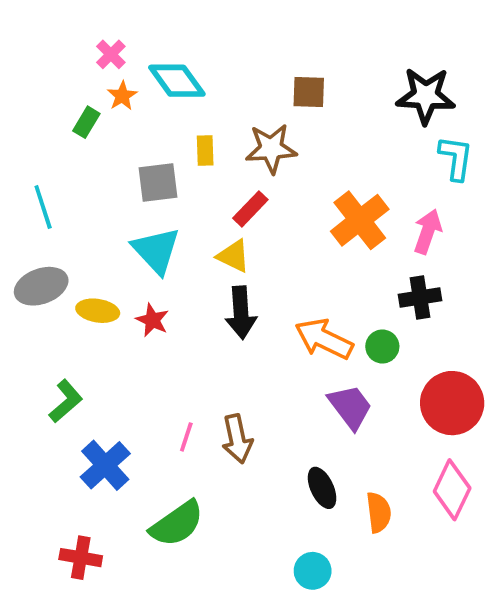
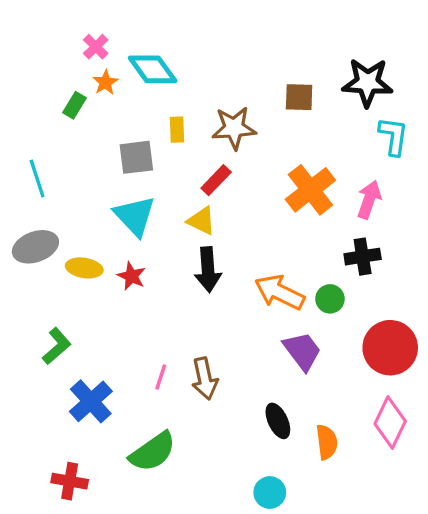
brown square: (309, 92) -> (299, 97), moved

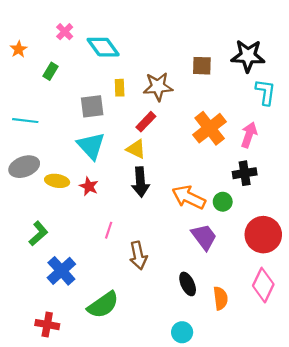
orange star: (105, 82) -> (19, 49), moved
cyan line: (37, 178) -> (25, 121), turned -65
pink line: (161, 377) -> (109, 230), moved

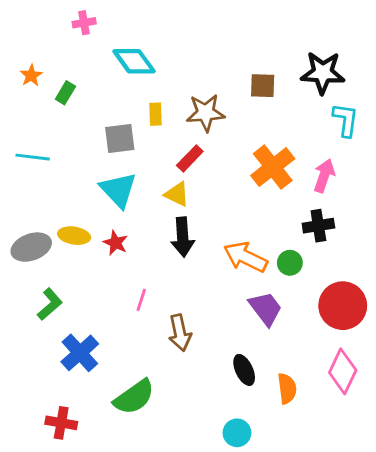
pink cross: (65, 32) -> (84, 23), moved, turned 35
orange star: (19, 49) -> (31, 76), moved
gray ellipse: (24, 167) -> (31, 247), moved

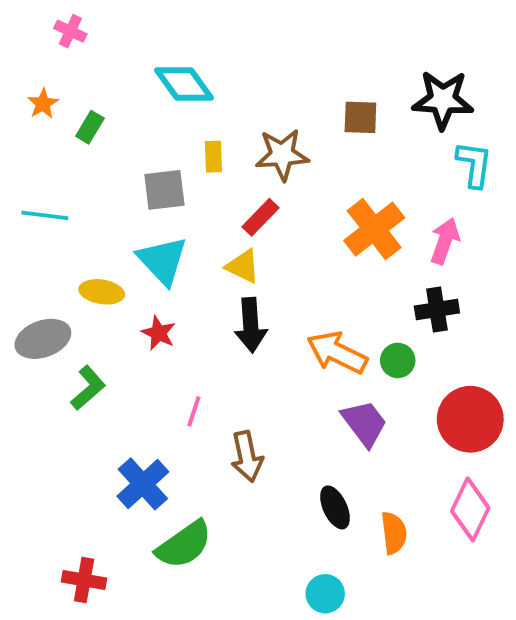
pink cross: (84, 23) -> (70, 31), moved, turned 35
yellow ellipse: (74, 236) -> (102, 292), moved
green L-shape: (50, 304) -> (88, 388), moved
blue cross: (80, 353) -> (143, 484), moved

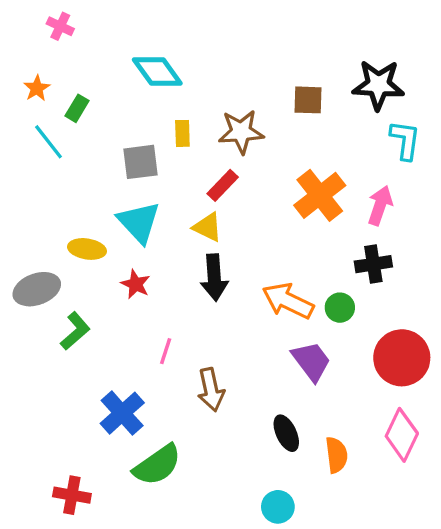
cyan line: (45, 215) -> (48, 142), moved, turned 45

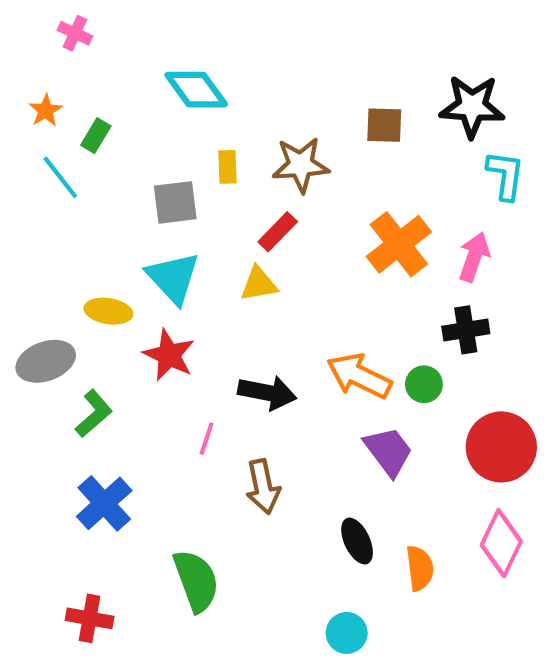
yellow triangle: (208, 227) -> (259, 284), turned -36
black arrow: (214, 277) -> (267, 393), moved, turned -75
red star: (136, 284) -> (169, 355), size x1.4
blue cross: (122, 413) -> (104, 503), moved
green semicircle: (157, 465) -> (196, 581), turned -75

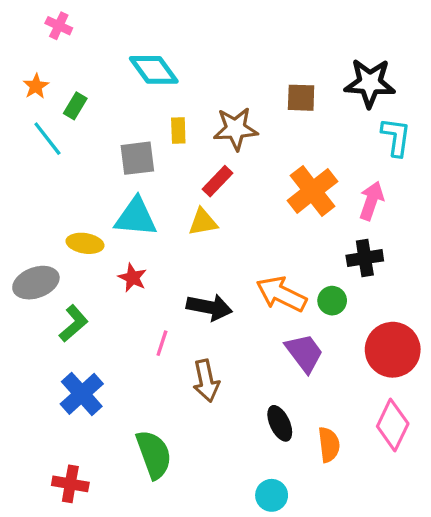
cyan triangle: (173, 278) -> (136, 217), turned -42
red star: (169, 355) -> (132, 278), size x0.7

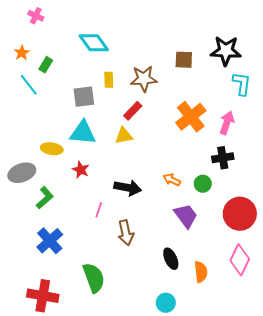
orange arrow: (281, 294) -> (172, 180), size x0.6
red cross: (70, 484) -> (43, 296), size x1.4

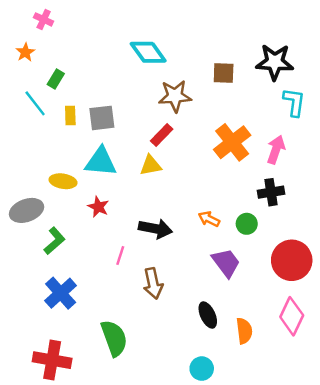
cyan diamond: (94, 43) -> (148, 52), moved
orange star: (22, 53) -> (25, 52), moved
yellow rectangle: (109, 80) -> (70, 116), moved

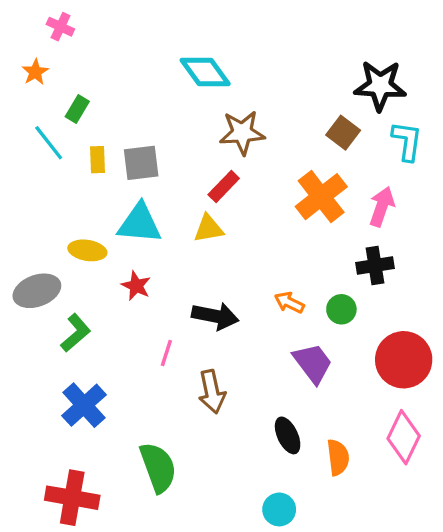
brown square: (224, 73) -> (343, 133), moved, turned 35

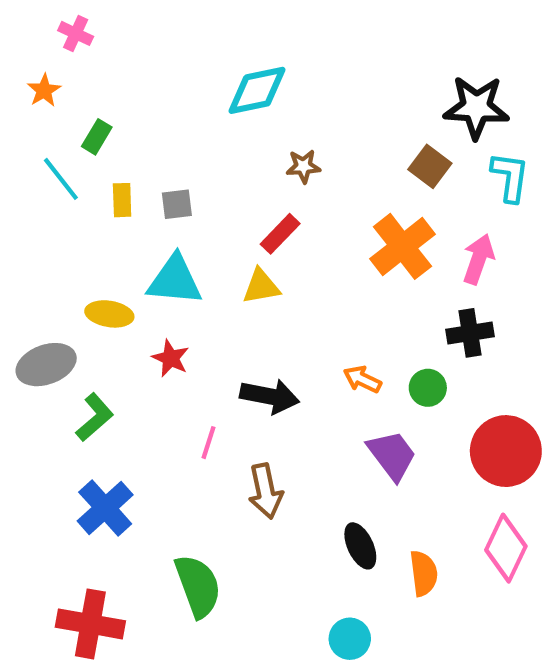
cyan diamond: (205, 72) -> (257, 90), turned -66
brown star: (242, 133) -> (303, 166), size x0.6
gray square: (141, 163) -> (177, 204), size x0.7

